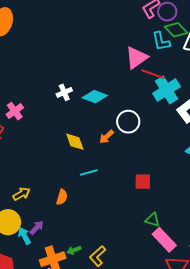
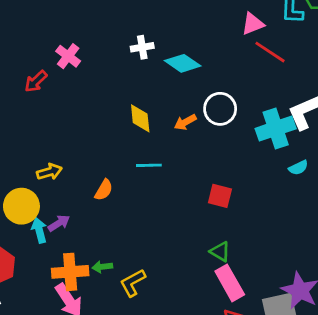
pink triangle: (136, 58) -> (253, 24), size x0.7
cyan cross: (166, 90) -> (276, 129), moved
pink cross: (15, 111) -> (68, 56), turned -30

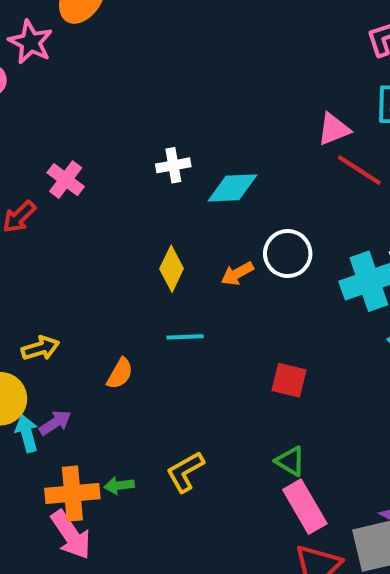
cyan diamond: (183, 63) -> (232, 188), turned -36
yellow diamond: (140, 118) -> (172, 269), turned 32
yellow L-shape: (133, 283) -> (185, 472), moved

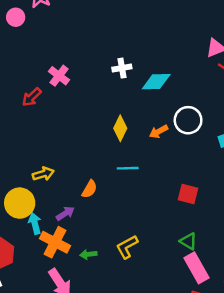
purple arrow: (55, 423) -> (65, 213), moved
orange cross: (72, 494) -> (55, 242), moved, turned 32

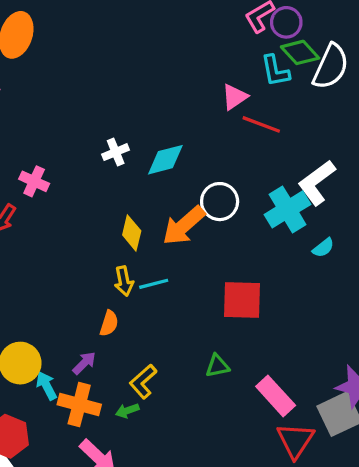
orange arrow: (159, 132) -> (184, 226), size x1.8
yellow arrow: (43, 174) -> (124, 281), moved, turned 108
red square: (188, 194) -> (242, 300), size x1.5
green triangle: (188, 241) -> (217, 366), moved, turned -30
yellow L-shape: (127, 247) -> (143, 381), moved

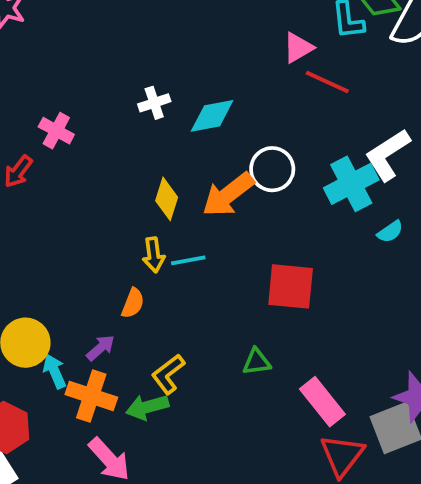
green arrow: (127, 411) -> (147, 407), size x1.5

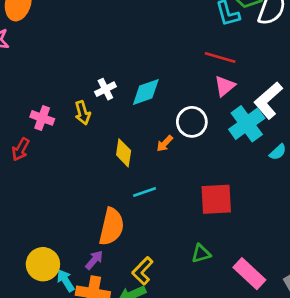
pink triangle: (298, 48) -> (225, 86), moved
orange arrow: (228, 195) -> (165, 144), size x0.5
yellow arrow: (154, 255) -> (83, 113), moved
orange semicircle: (133, 303) -> (111, 227), size x1.8

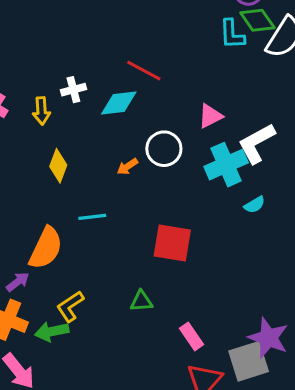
red line: (220, 57) -> (144, 71), moved
yellow diamond: (124, 153) -> (58, 166), moved
pink rectangle: (249, 274) -> (192, 336), size x0.7

